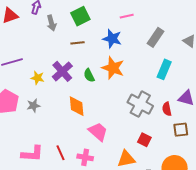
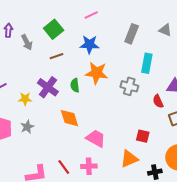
pink line: (127, 16) -> (91, 15), moved
green semicircle: (89, 75) -> (75, 85), turned 32
gray cross: (140, 104) -> (129, 86), moved, size x0.7

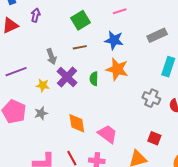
gray rectangle: (132, 34) -> (157, 35), turned 36
gray arrow: (27, 42) -> (51, 57), moved
gray cross: (129, 86) -> (151, 98), moved
orange diamond: (69, 118) -> (77, 123), moved

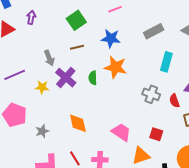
gray star: (41, 113) -> (42, 131), moved
pink trapezoid: (107, 134) -> (121, 132), moved

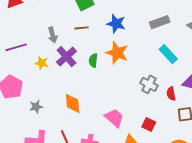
cyan rectangle: (166, 62) -> (168, 54), turned -66

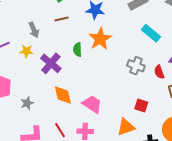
orange star: (117, 53) -> (100, 39), turned 30
purple cross: (66, 57) -> (51, 63), moved
yellow star: (42, 63) -> (26, 51), moved
pink trapezoid: (114, 118) -> (92, 104), moved

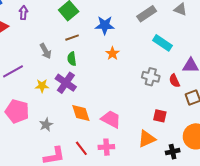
orange star: (100, 39) -> (112, 53), size x0.6
green semicircle: (77, 50) -> (72, 59), moved
yellow star: (26, 51) -> (42, 86), moved

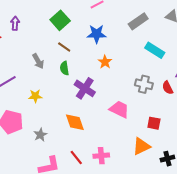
brown line: (72, 38) -> (64, 47), turned 56
purple cross: (66, 83) -> (85, 88), moved
pink trapezoid: (111, 119) -> (119, 109), moved

